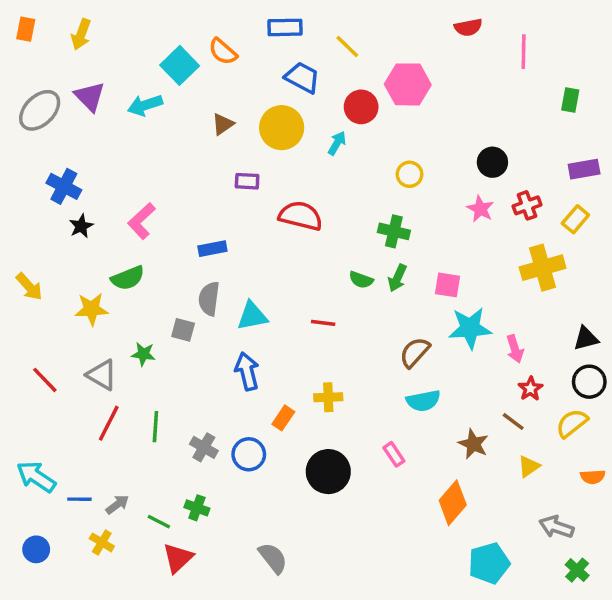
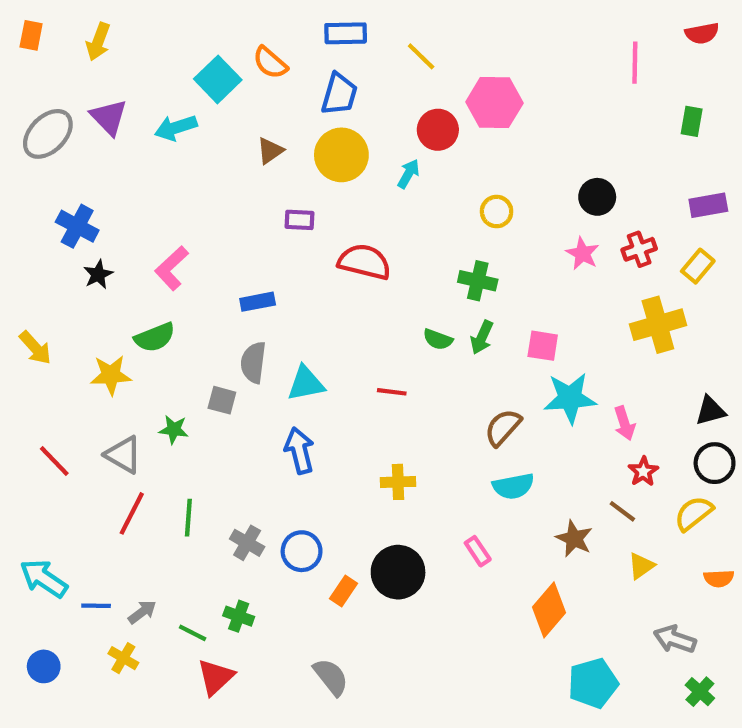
red semicircle: (468, 27) -> (702, 33), moved
blue trapezoid: (302, 78) -> (339, 94), moved, turned 78
orange rectangle: (283, 418) -> (343, 591), moved

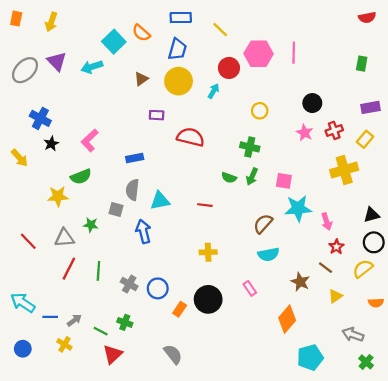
pink line: (635, 63) -> (294, 53), moved
yellow arrow: (35, 348) -> (19, 158), moved
blue arrow: (299, 451) -> (143, 231), moved
gray triangle: (123, 455) -> (64, 238), turned -35

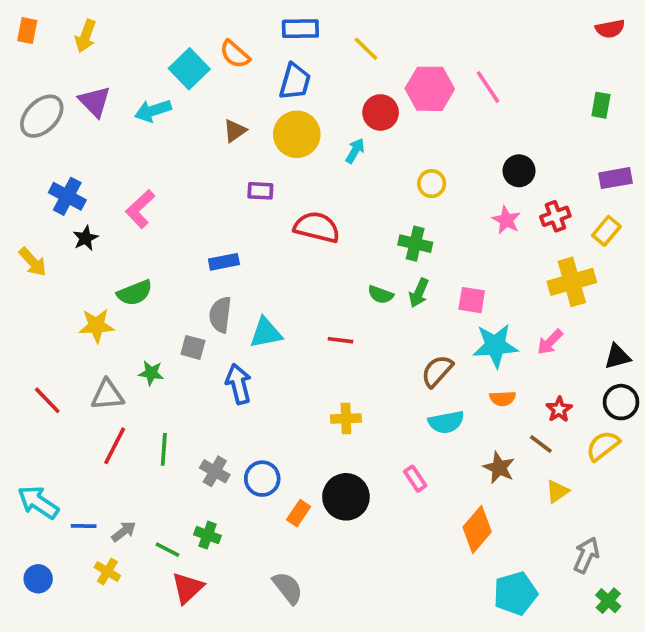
pink line: (294, 53) -> (488, 87), turned -35
pink L-shape: (90, 140) -> (140, 209), moved
pink arrow: (327, 222) -> (550, 342), moved, turned 63
orange semicircle: (376, 303) -> (503, 398), moved
gray arrow: (353, 334) -> (586, 555), turned 95

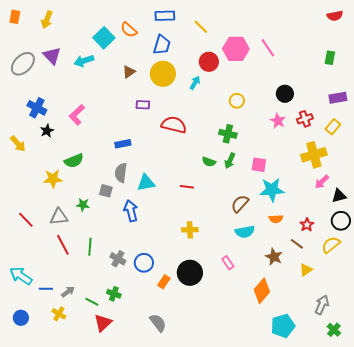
pink arrow: (550, 342) -> (322, 182), moved
red line: (115, 446) -> (63, 245), turned -55

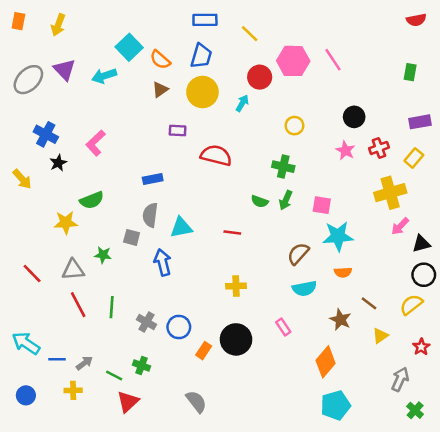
orange semicircle: (129, 30) -> (160, 60), moved
red star: (307, 225) -> (421, 347), moved
yellow cross: (59, 314) -> (73, 390), turned -32
cyan pentagon: (283, 326) -> (335, 405), moved

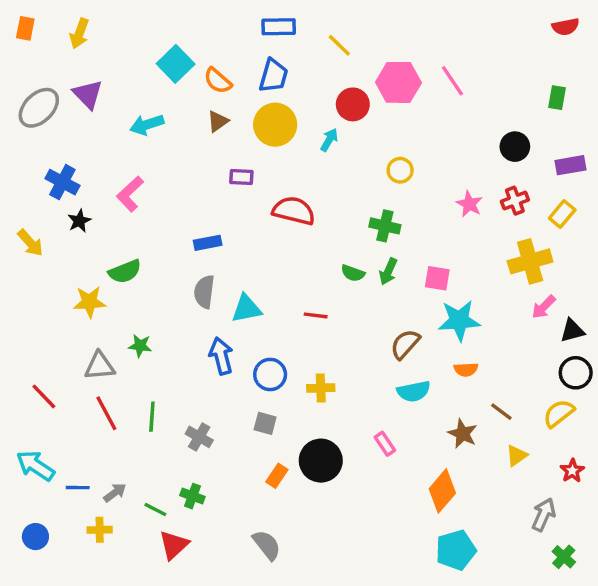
cyan arrow: (104, 76) -> (147, 125), moved
black circle: (354, 117) -> (515, 147), moved
gray square: (132, 237) -> (265, 423), moved
red line: (32, 274) -> (44, 396), moved
blue circle: (179, 327) -> (270, 374), moved

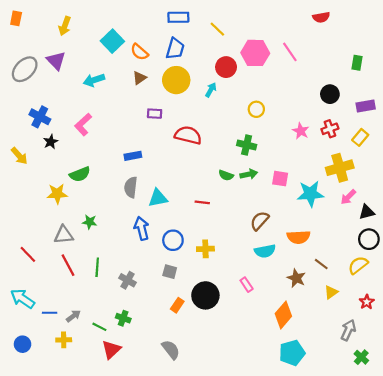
red semicircle: (566, 27) -> (321, 17), moved
yellow arrow: (79, 33) -> (65, 26), moved
green arrow: (388, 272) -> (249, 174), turned -126
cyan star: (459, 320) -> (310, 194), moved
orange semicircle: (466, 369) -> (299, 237), size x1.5

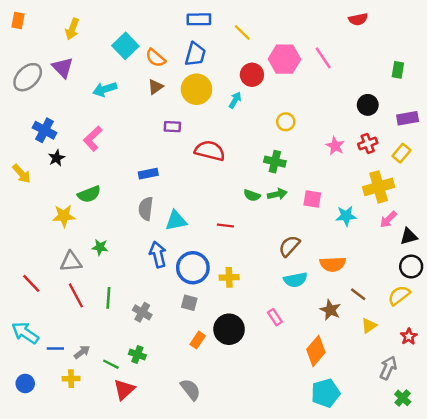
cyan star: (310, 194) -> (346, 216), size x0.7
blue circle: (173, 240) -> (193, 268), size x1.4

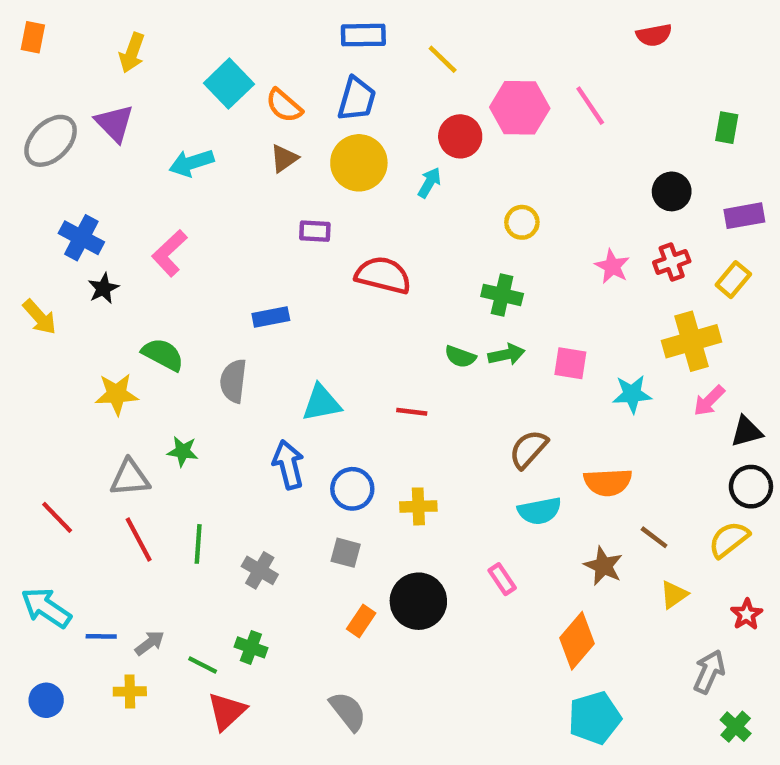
green semicircle: (89, 194) -> (163, 354), turned -130
gray semicircle: (146, 209) -> (233, 381), moved
blue circle: (193, 268) -> (352, 489), size x0.7

